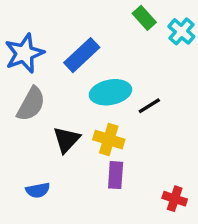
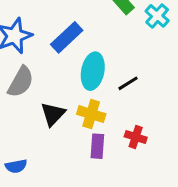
cyan ellipse: (110, 92) -> (93, 71), turned -68
blue semicircle: (38, 190) -> (16, 166), moved
red cross: (175, 199) -> (136, 137), moved

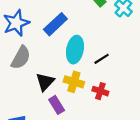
red cross: (136, 137) -> (100, 91), moved
purple rectangle: (97, 146) -> (57, 105), moved, turned -36

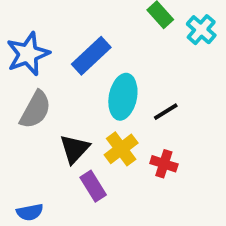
yellow cross: (74, 82) -> (121, 149), turned 36

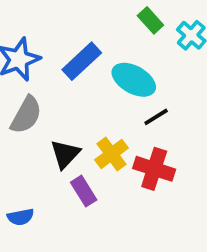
cyan ellipse: (123, 97) -> (134, 80), moved, turned -72
red cross: (164, 164) -> (154, 169), size x1.5

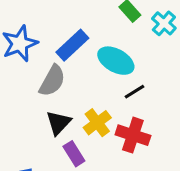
gray semicircle: (26, 115) -> (52, 81), moved

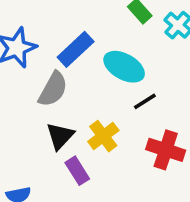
red cross: (133, 135) -> (166, 150), moved

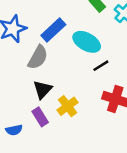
yellow cross: (103, 136) -> (68, 106), moved
purple rectangle: (77, 171) -> (40, 117), moved

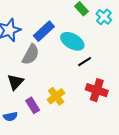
black triangle: (43, 89) -> (15, 82), moved

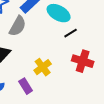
purple rectangle: (33, 105) -> (26, 86), moved

